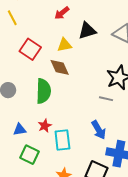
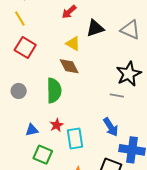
yellow triangle: (64, 45) -> (73, 44), turned 42
red square: (30, 49) -> (25, 47), moved

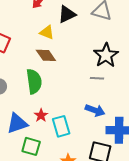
blue arrow: (111, 127) -> (95, 110), turned -30
blue triangle: (32, 130) -> (17, 123), size x1.6

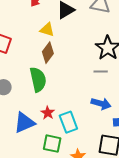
brown diamond: (46, 55) -> (48, 53), turned 75
green square: (31, 146) -> (52, 144), moved

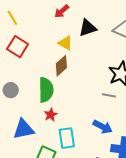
red star: (48, 113) -> (51, 115), moved

